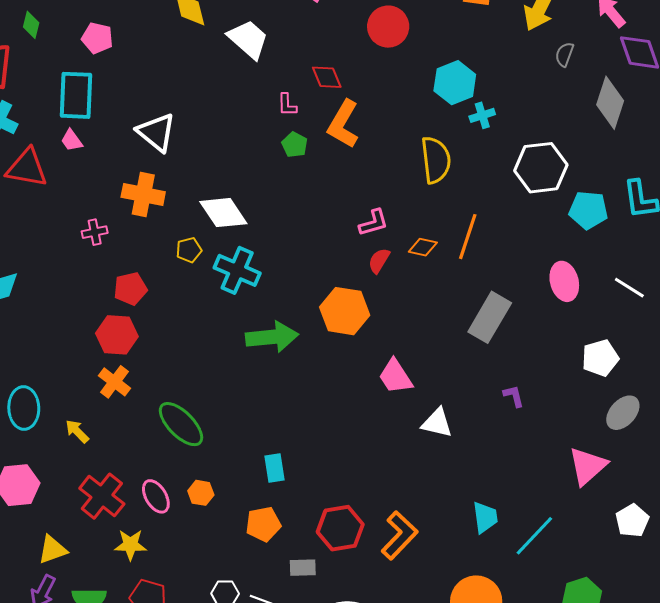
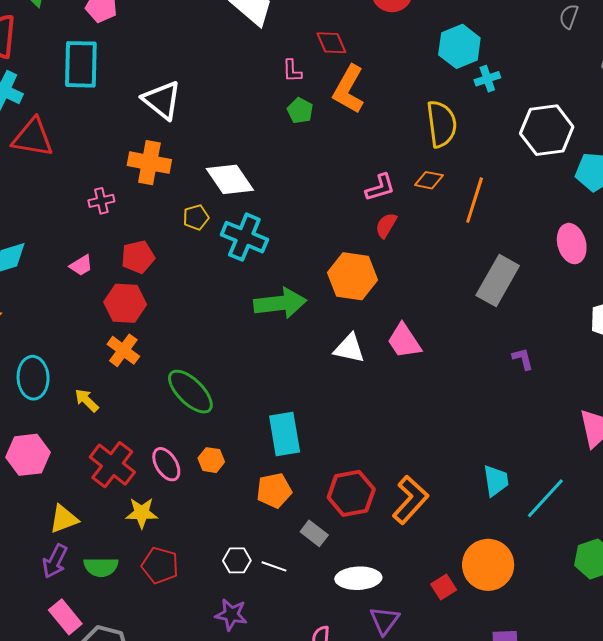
pink trapezoid: (72, 140) -> (81, 265), moved, turned -85
orange diamond: (423, 247) -> (429, 180), moved
white triangle: (437, 423) -> (349, 348), moved
cyan rectangle: (275, 468) -> (285, 434), size x1.5
gray rectangle: (303, 568) -> (314, 533), turned 40

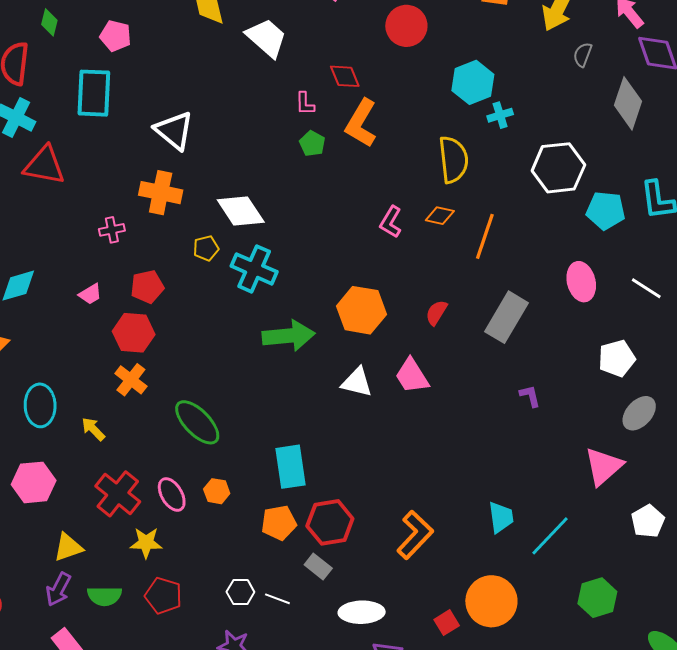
pink L-shape: (380, 188) -> (391, 222), turned 136
red semicircle: (386, 225) -> (436, 313), moved
red hexagon: (351, 493) -> (330, 522), moved

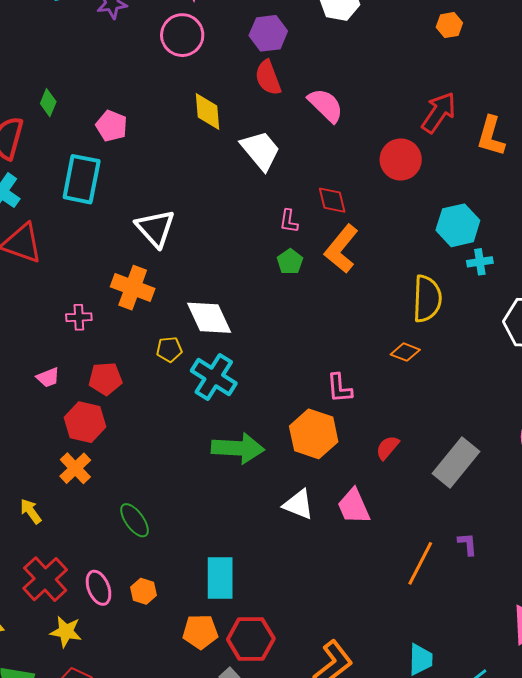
pink L-shape: (391, 222) -> (339, 388), moved, turned -44
orange line: (485, 236) -> (420, 563), moved
green ellipse: (197, 422) -> (135, 520), size x0.7

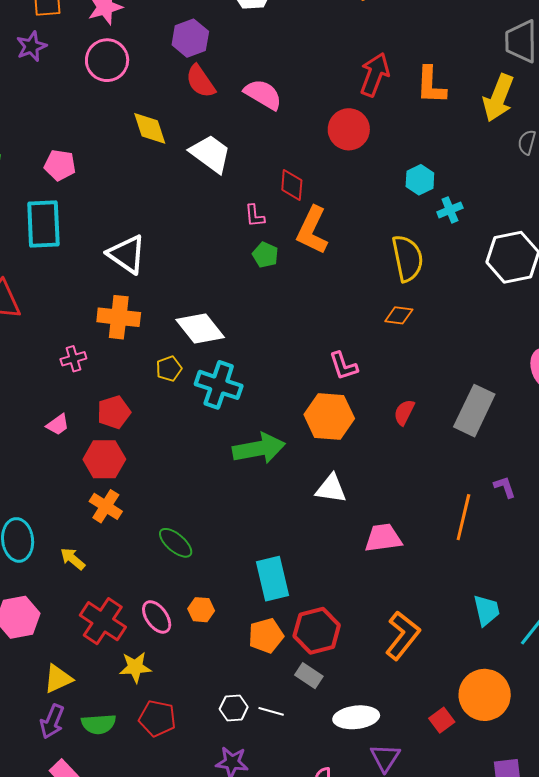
red diamond: (332, 200) -> (292, 185), turned 32
cyan hexagon: (458, 225) -> (420, 180), size x0.7
pink trapezoid: (354, 506) -> (383, 538), moved, turned 120

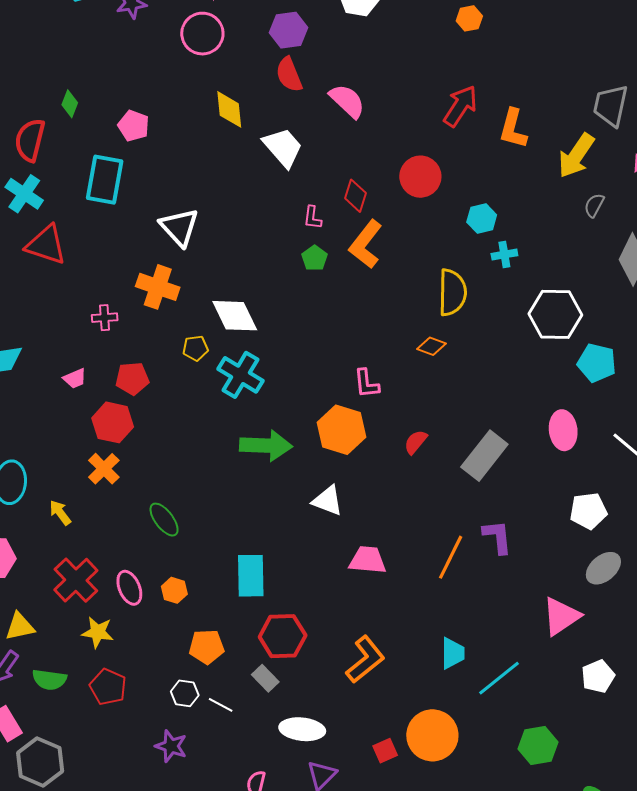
red circle: (349, 129) -> (420, 177), moved
purple L-shape: (505, 487) -> (497, 537), size x1.5
orange pentagon: (266, 636) -> (207, 647), moved

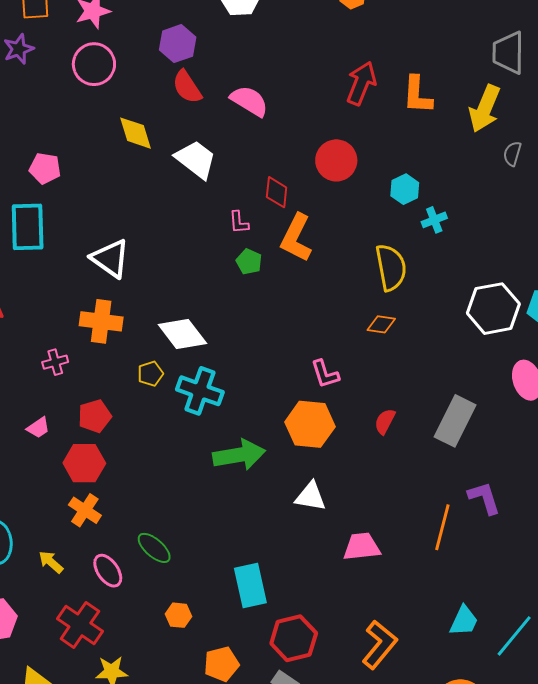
white hexagon: (555, 314) -> (493, 309), moved
pink ellipse: (129, 588) -> (108, 571), moved
cyan trapezoid: (453, 653) -> (464, 621), turned 36

